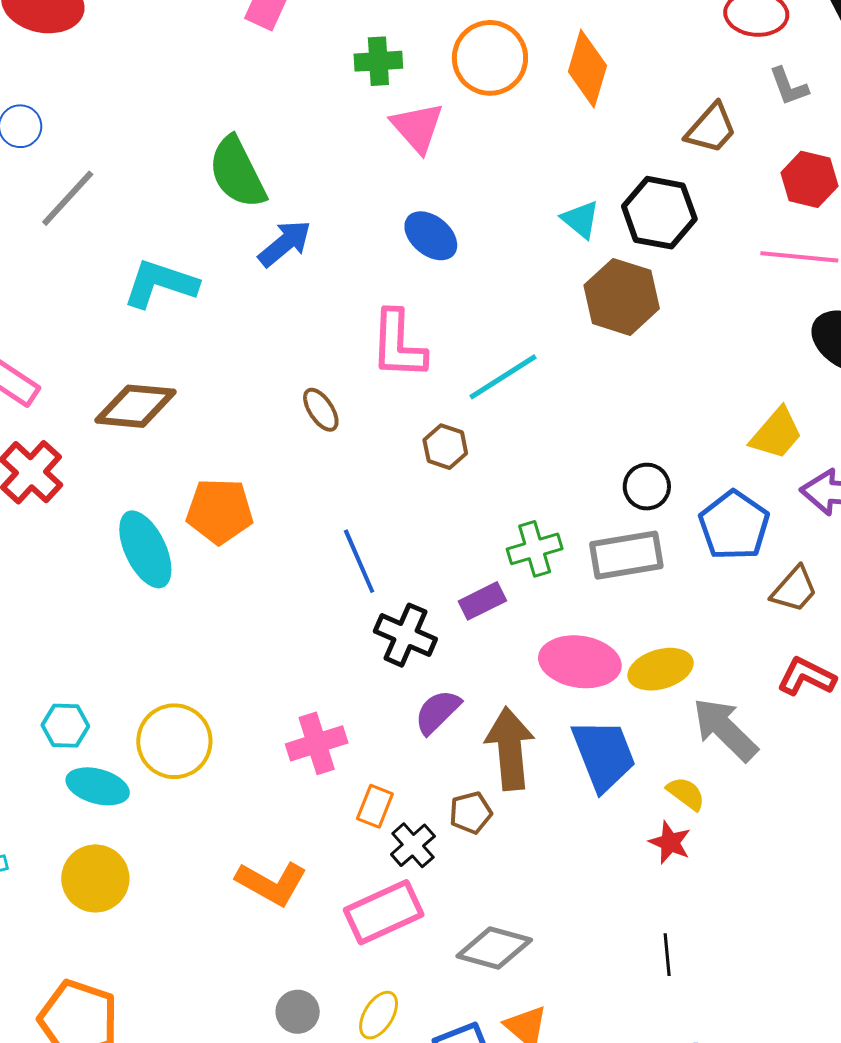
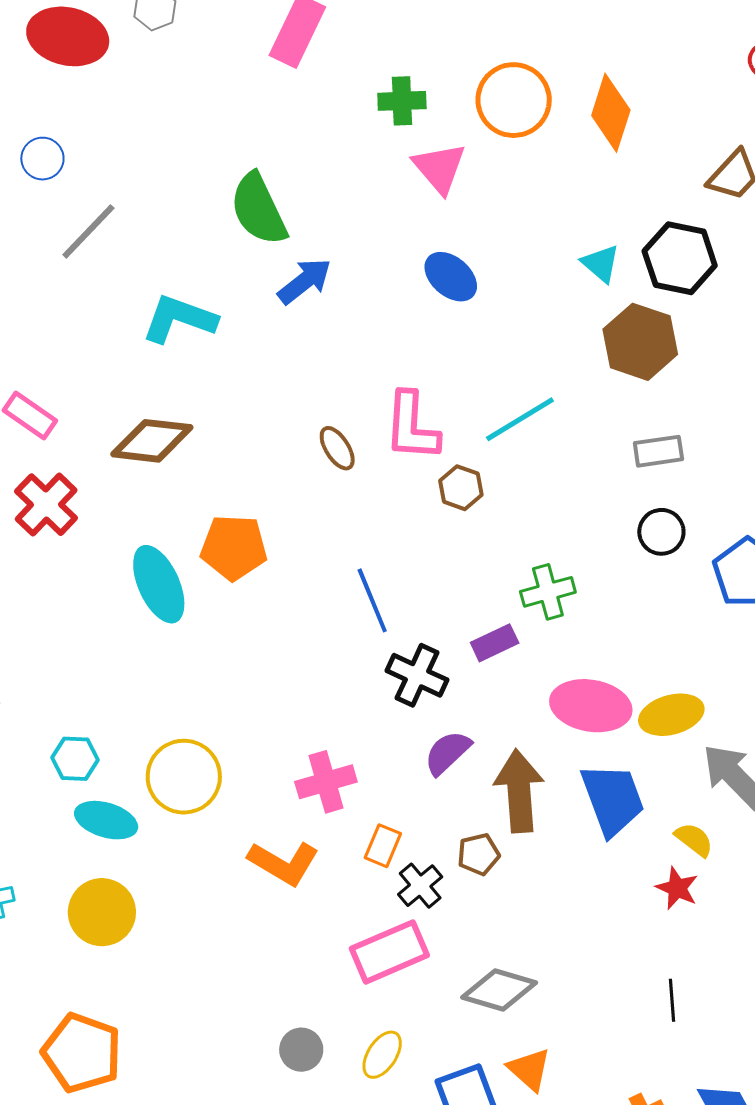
pink L-shape: (398, 345) -> (412, 427), moved
gray rectangle: (626, 555) -> (658, 451), moved, size x0.7
orange L-shape: (272, 883) -> (284, 863), moved

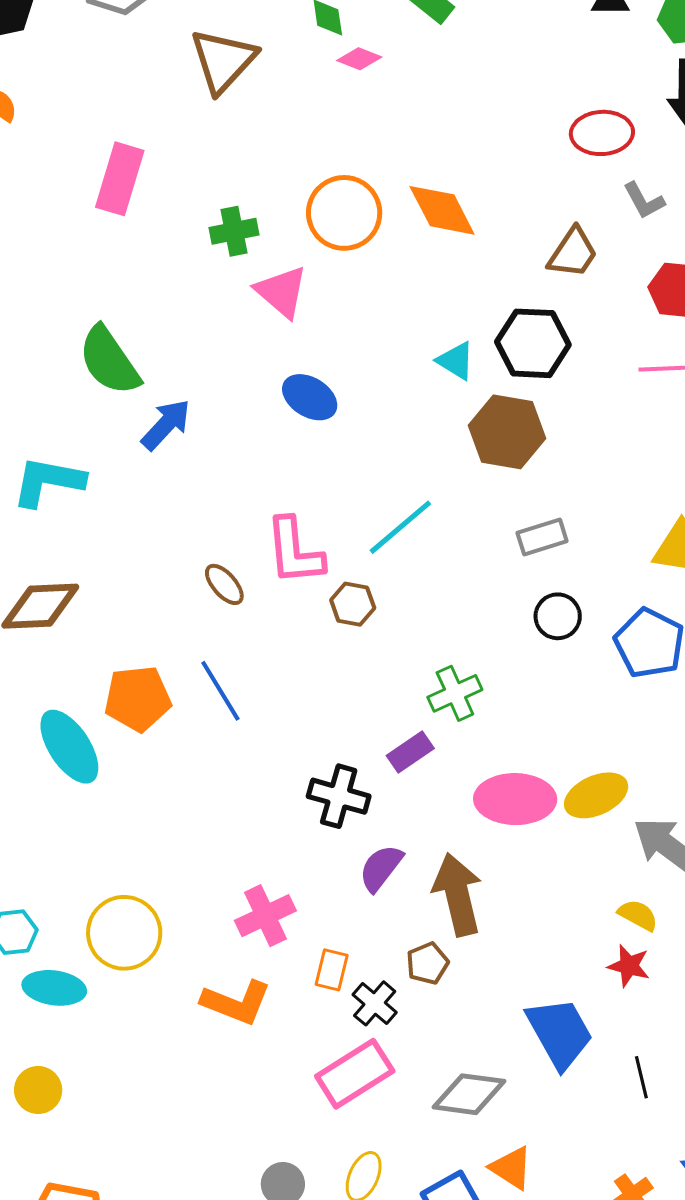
orange diamond: (611, 113) -> (442, 210), turned -36
blue line: (372, 600) -> (220, 691), moved
blue trapezoid: (613, 799) -> (560, 1033), moved
yellow circle: (102, 912) -> (38, 1090), moved, size x0.7

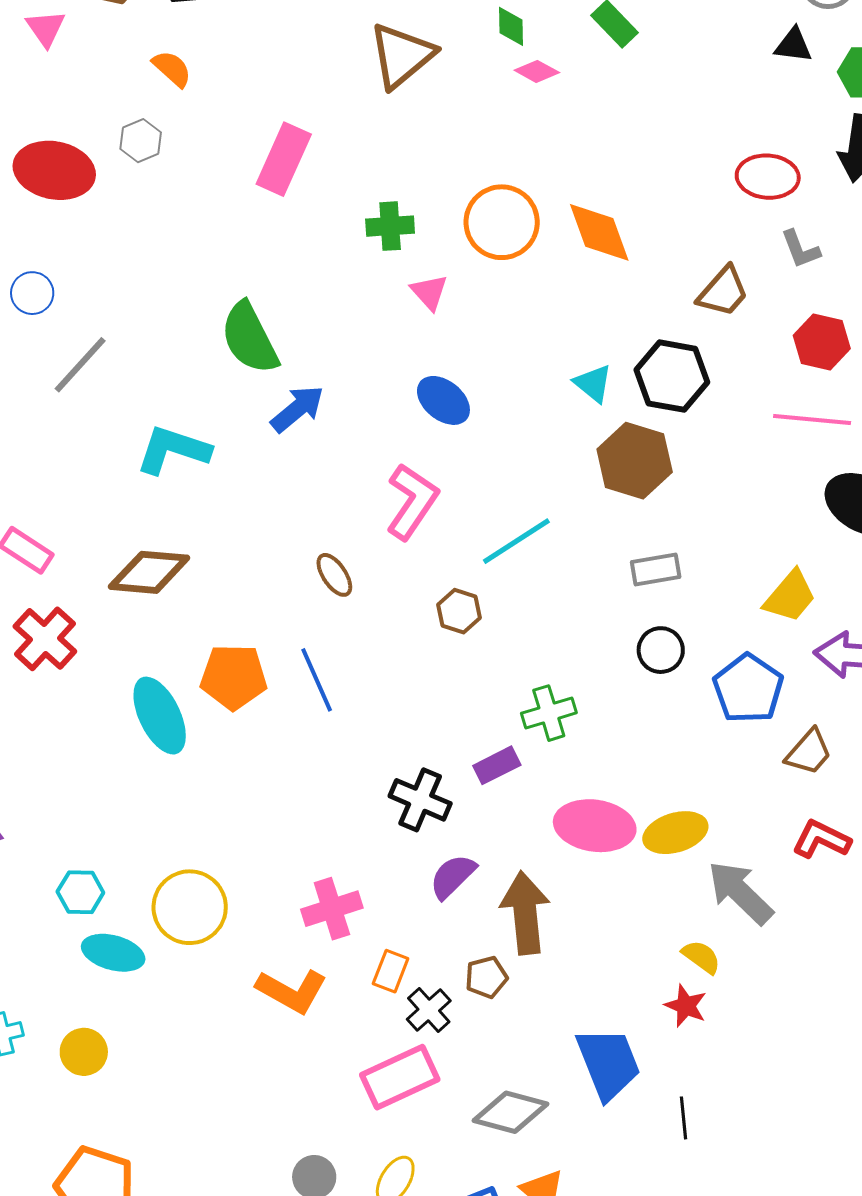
pink triangle: (282, 292) -> (429, 292), size x0.7
pink L-shape: (295, 551) -> (412, 501), moved, turned -148

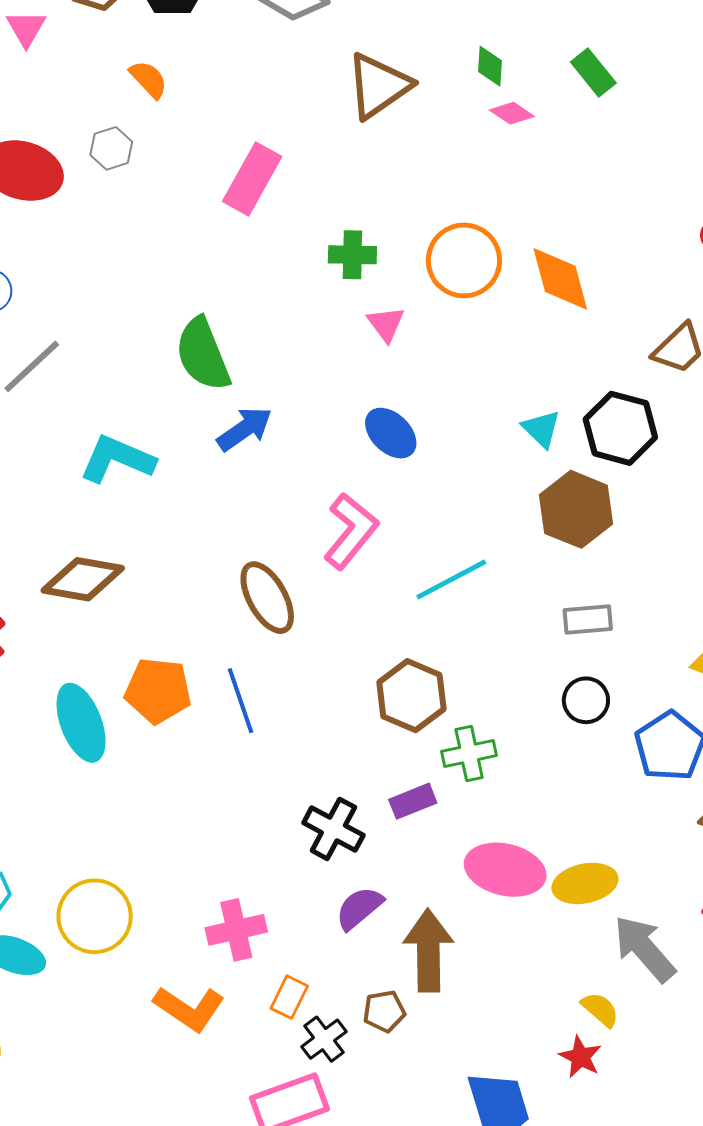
brown ellipse: (334, 575) -> (267, 598), size x1.6
brown hexagon: (459, 611) -> (411, 696), moved, size x1.6

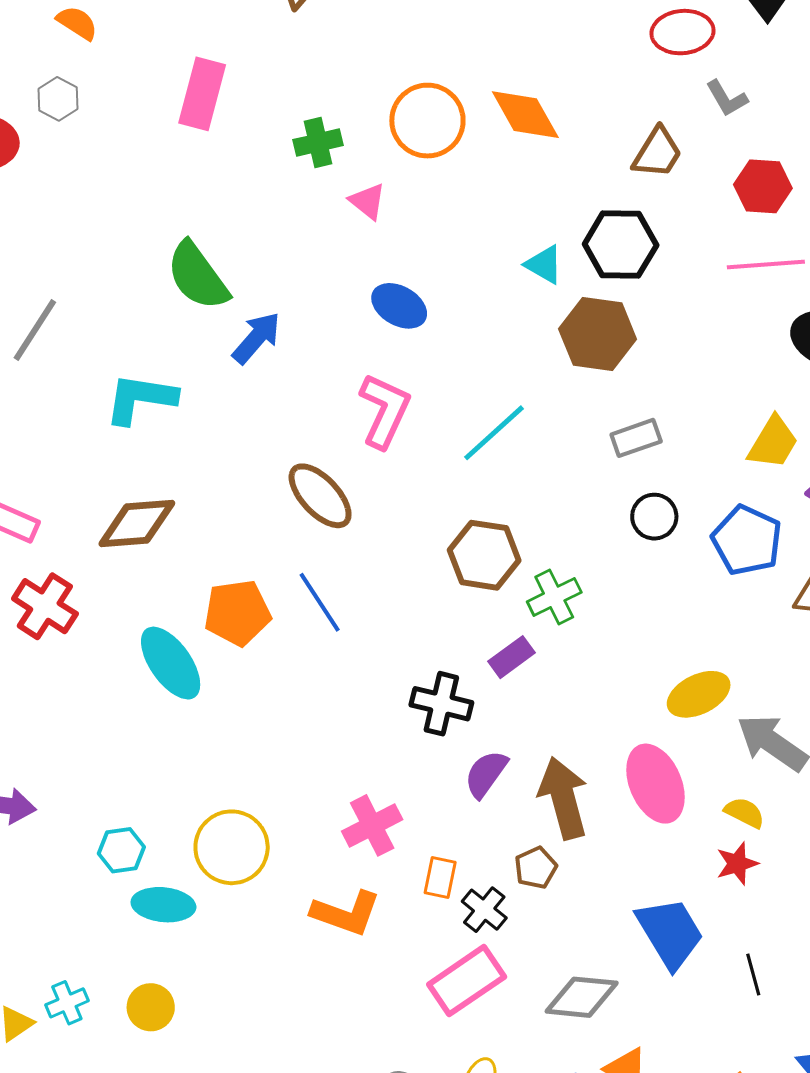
pink ellipse: (505, 870) -> (656, 784), moved, turned 68
red star: (580, 1057) -> (737, 864), turned -30

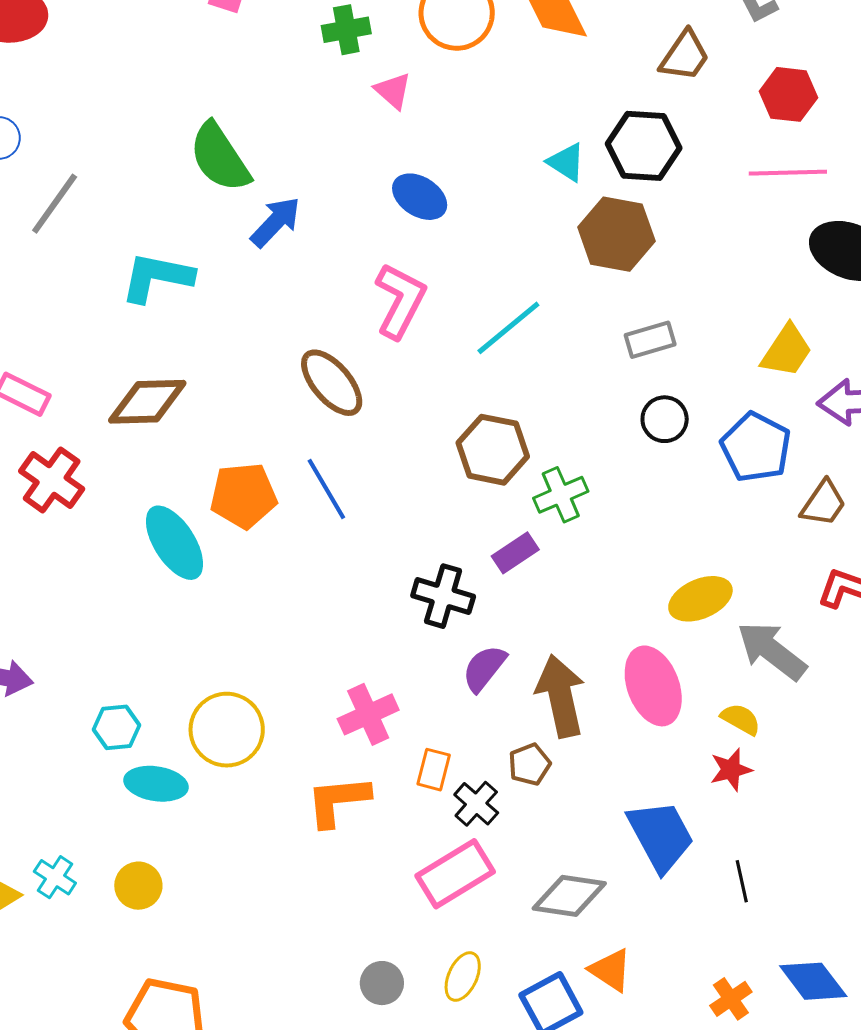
orange L-shape: (346, 913) -> (338, 801), turned 152
cyan cross: (67, 1003) -> (55, 877), turned -36

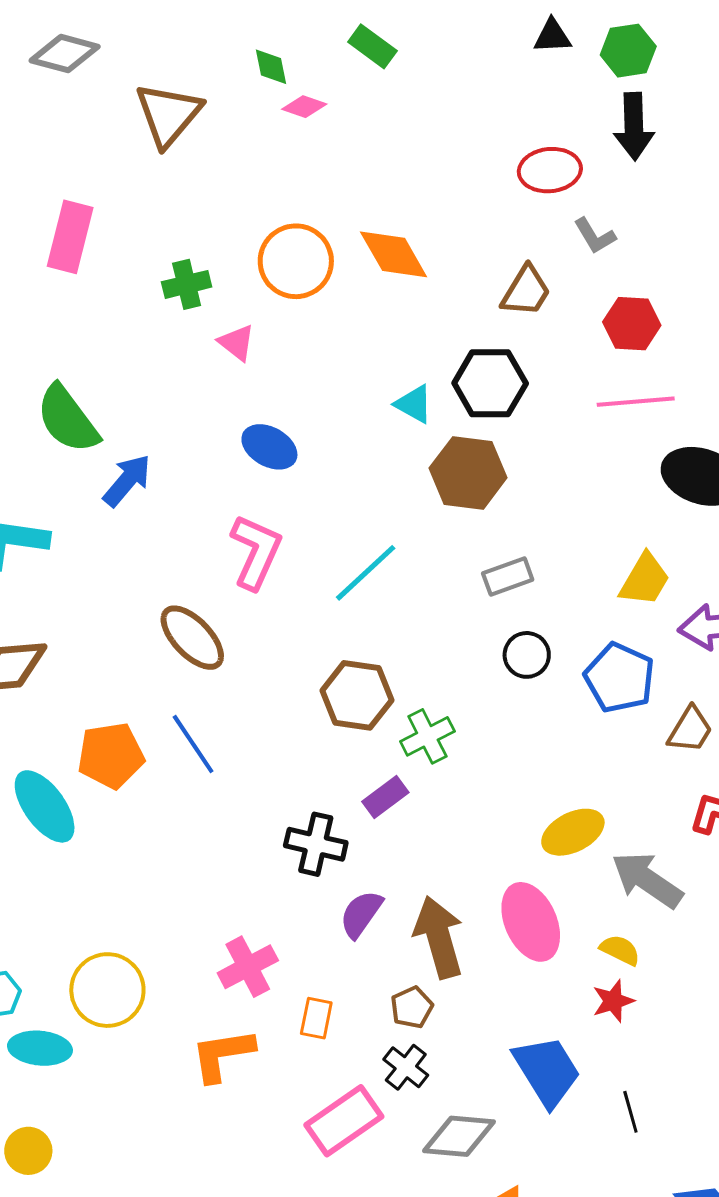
black cross: (476, 804) -> (406, 1067), moved

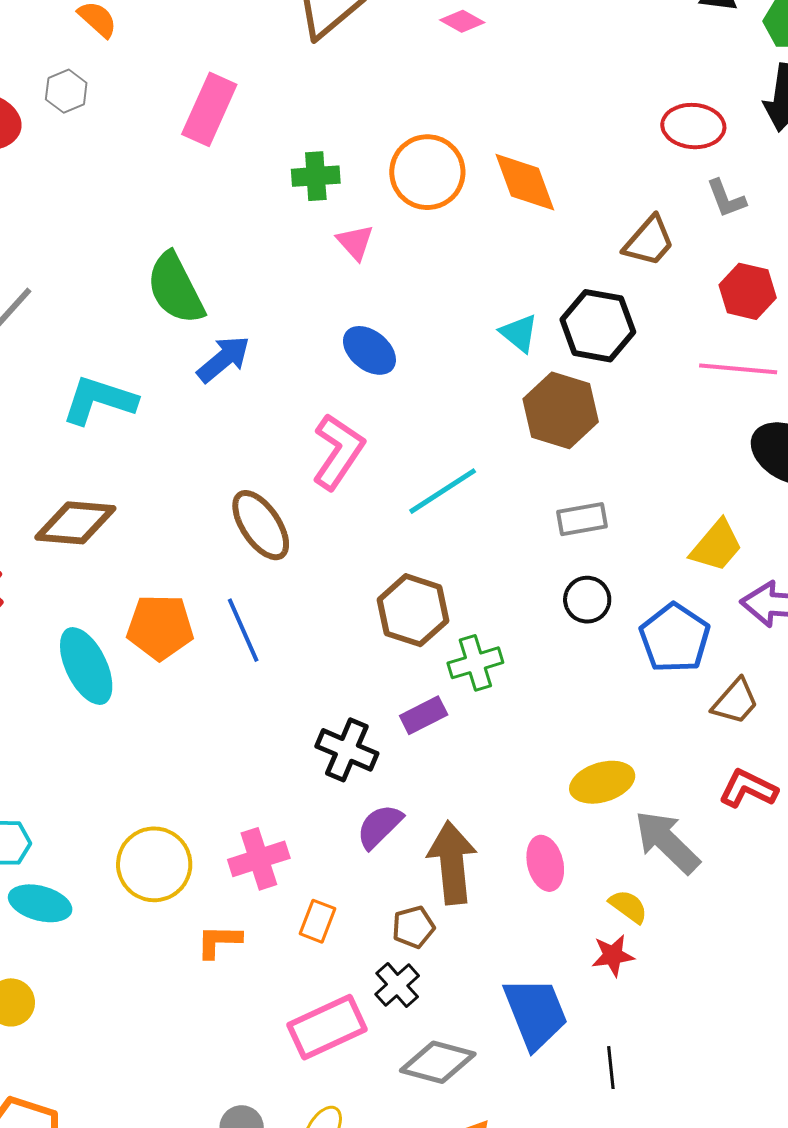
pink ellipse: (531, 922) -> (545, 863), size x0.7
yellow circle: (107, 990) -> (154, 864), moved
orange L-shape: (223, 1055) -> (219, 941), size x0.7

